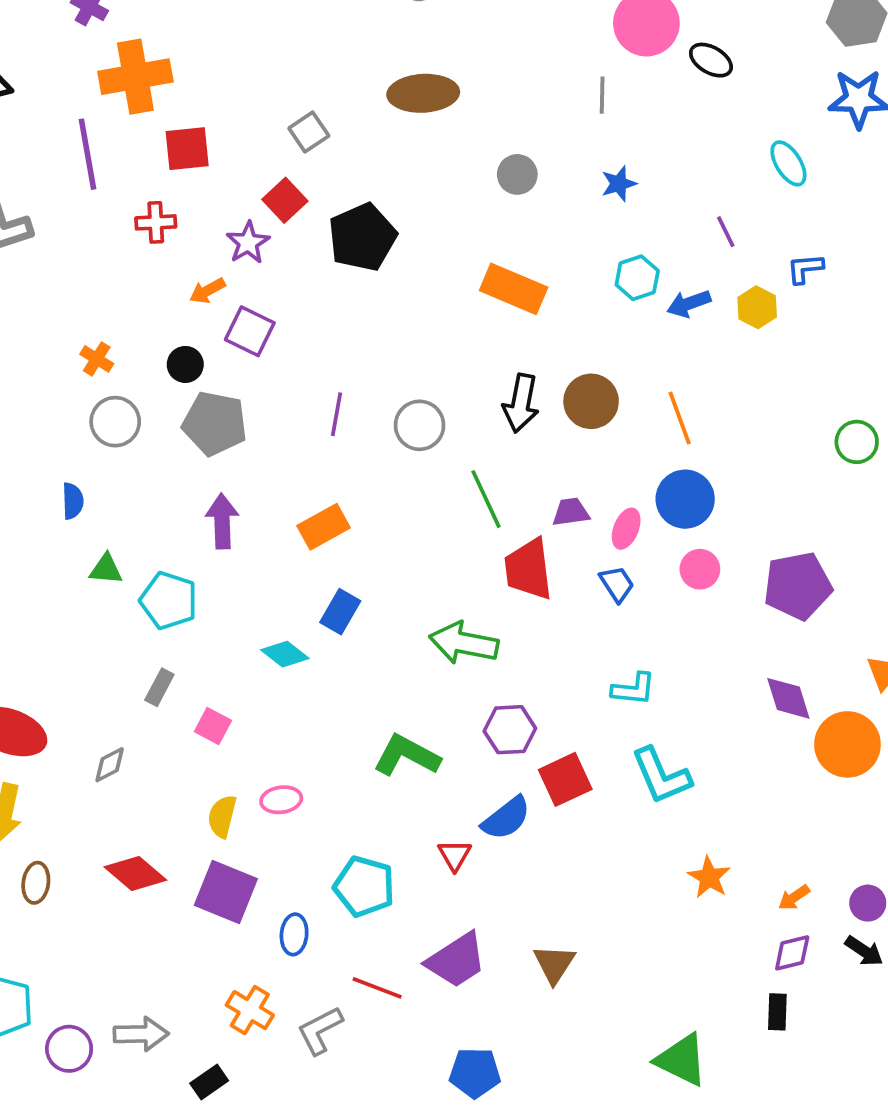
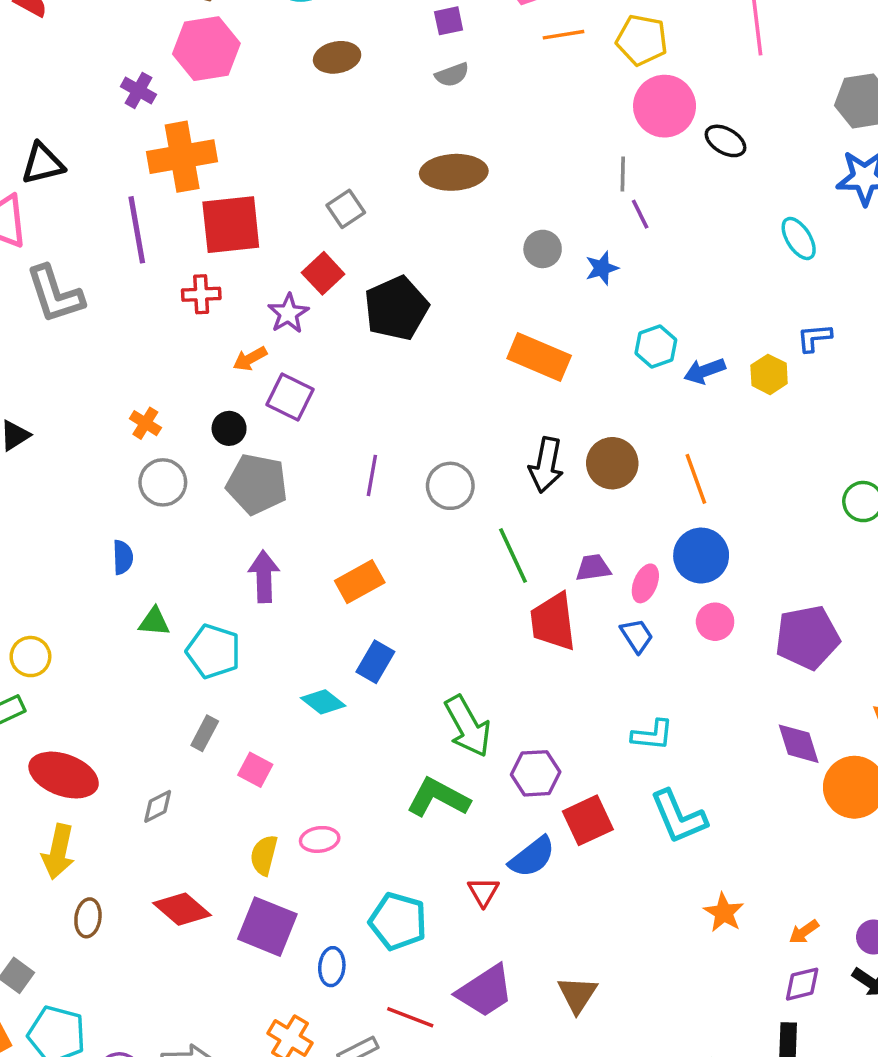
red square: (187, 149) -> (231, 225), size x1.4
blue star: (619, 184) -> (602, 268), moved
purple line: (726, 232) -> (640, 214), moved
green arrow: (464, 643) -> (468, 726), moved, turned -130

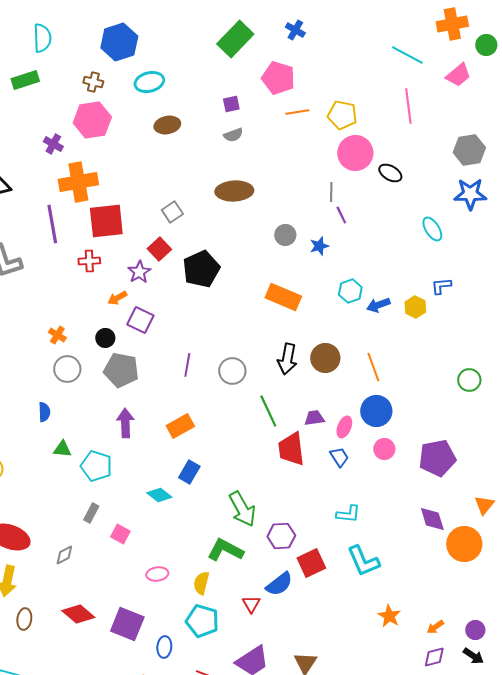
yellow semicircle: (264, 855) -> (201, 583), moved

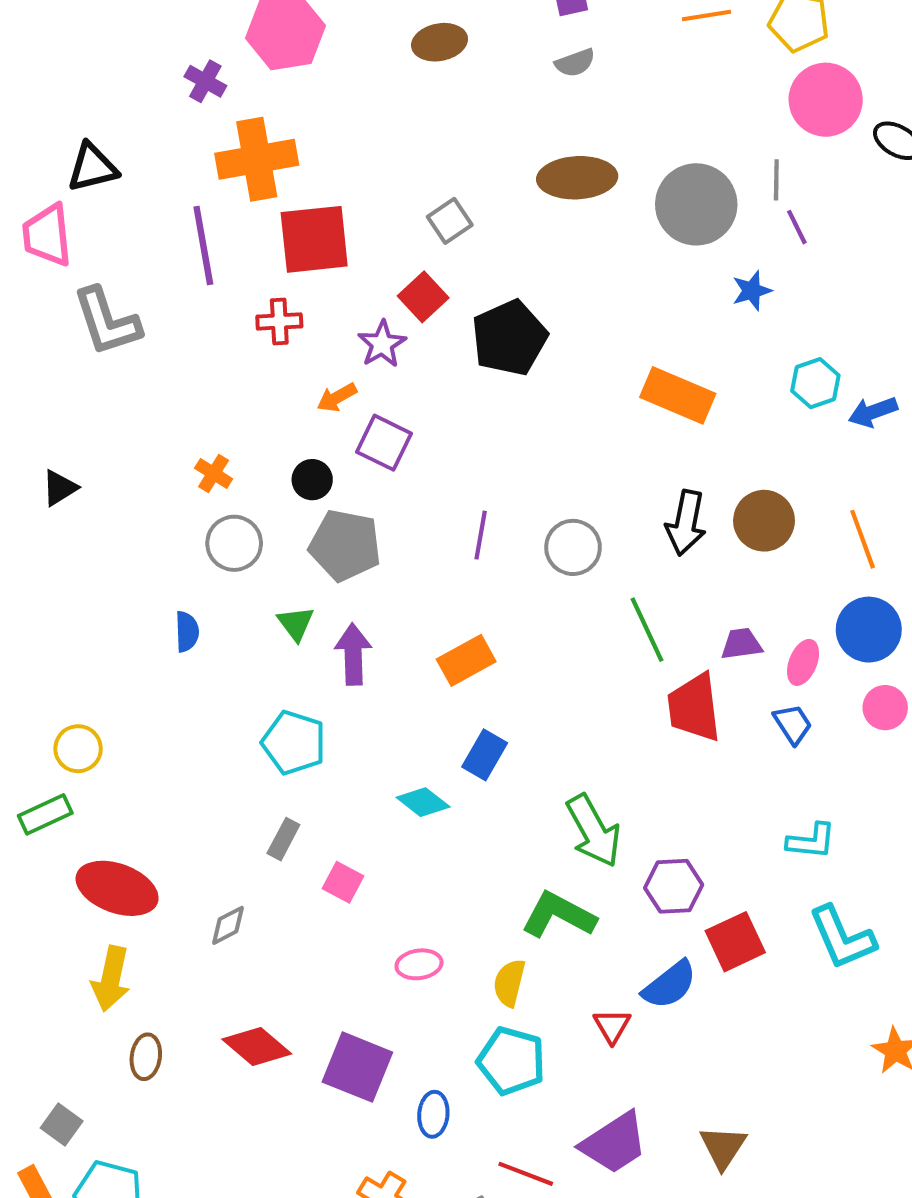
gray circle: (285, 235) -> (696, 204), moved, size x1.8
green triangle: (62, 449) -> (296, 623), moved, turned 48

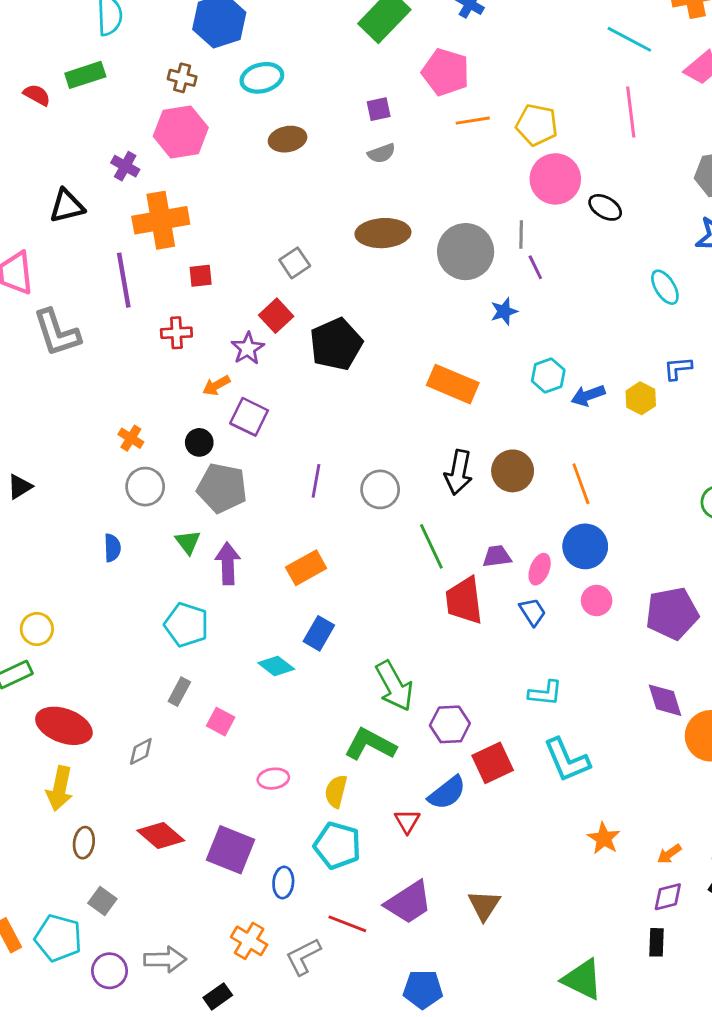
black triangle: (92, 167) -> (67, 206), moved
red square: (314, 239) -> (201, 276), size x0.5
black triangle: (60, 488) -> (20, 487), moved
gray square: (62, 1125) -> (102, 901), moved

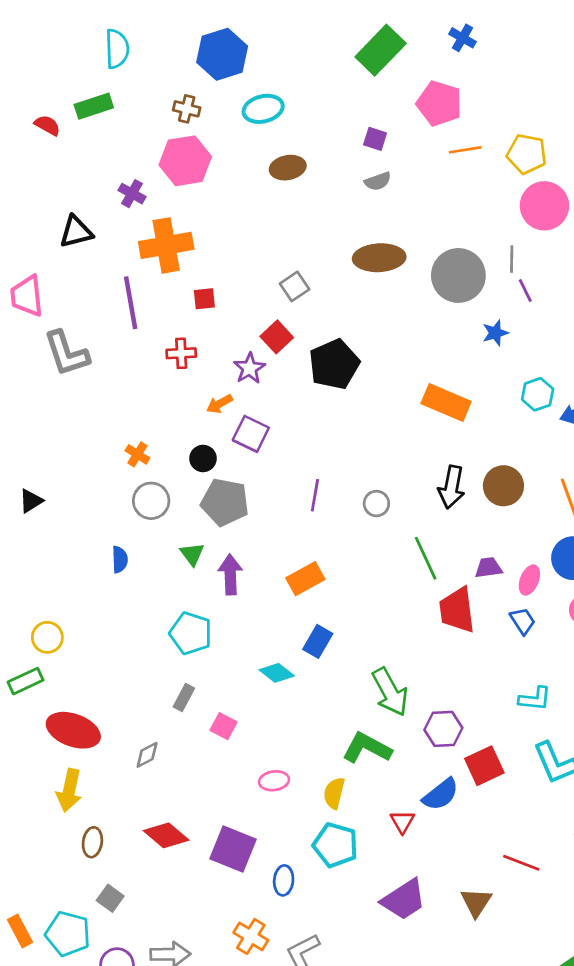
purple square: (379, 109) -> (375, 139), turned 30
gray circle: (380, 489) -> (376, 504), size x0.7
red line: (347, 924) -> (521, 863), moved

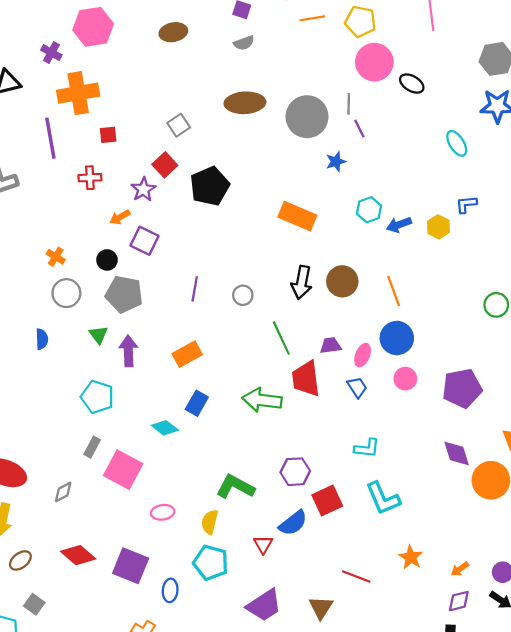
green arrow: (390, 692) -> (262, 400), moved, turned 126
pink square: (223, 726) -> (123, 470), size x1.8
brown ellipse: (92, 842) -> (20, 560), turned 45

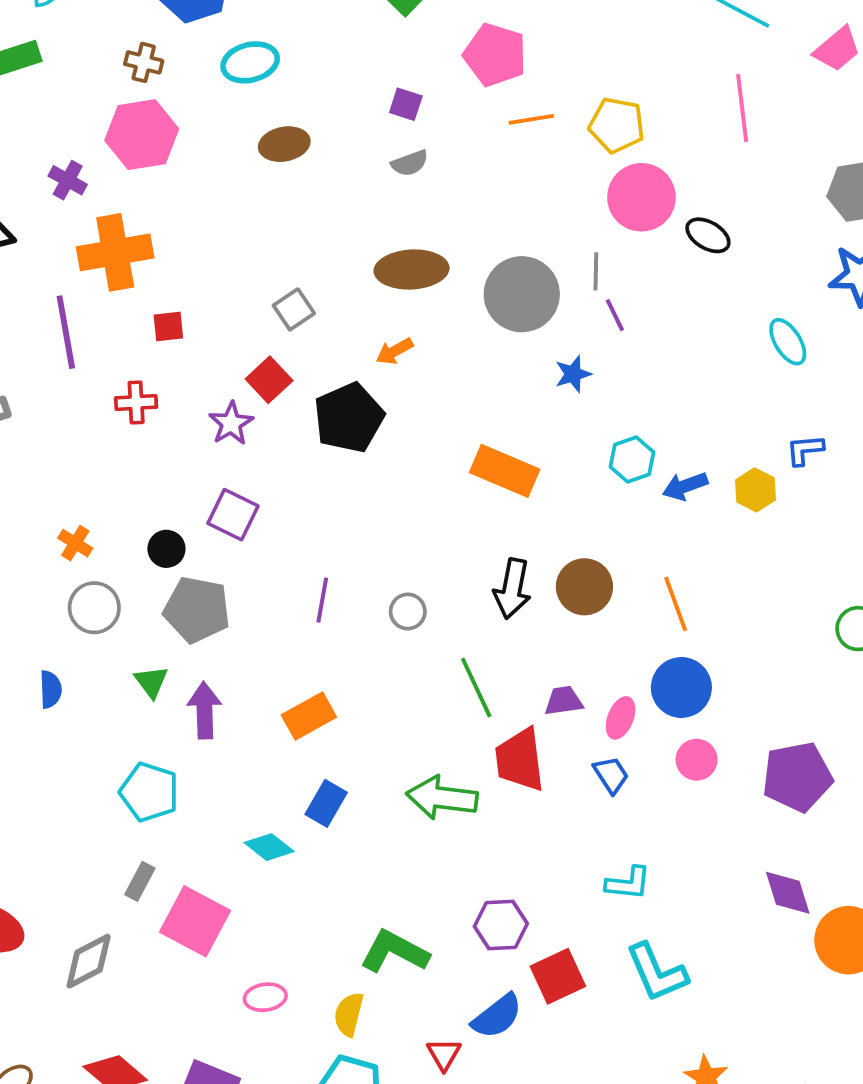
orange arrow: (120, 217) -> (394, 351), moved
gray diamond: (63, 492) -> (89, 961), size x1.5

